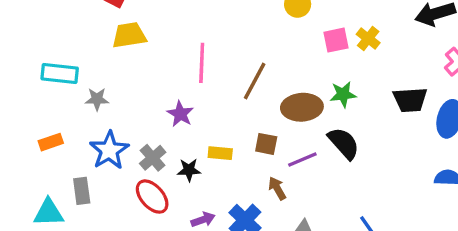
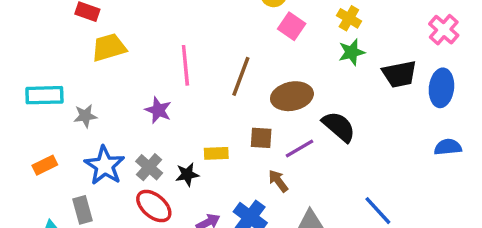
pink square: (336, 40) -> (292, 26), moved, turned -36
green star: (343, 94) -> (352, 52), moved
purple star: (180, 114) -> (158, 110), moved

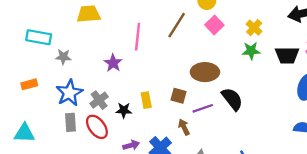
black trapezoid: (399, 74) -> (287, 55), moved
brown line: (241, 76) -> (177, 25), moved
yellow rectangle: (216, 153) -> (146, 100), turned 70
gray rectangle: (82, 210) -> (70, 122), moved

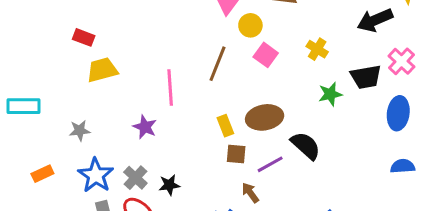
cyan rectangle: (39, 37) -> (24, 106), moved
green star: (251, 51) -> (330, 94), moved
yellow rectangle: (146, 100) -> (225, 126), moved

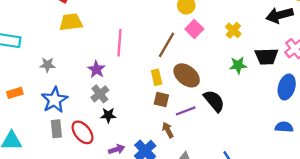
brown line: (218, 64) -> (166, 45), moved
brown ellipse: (265, 117) -> (187, 75), turned 40
gray cross: (135, 178) -> (100, 94), moved

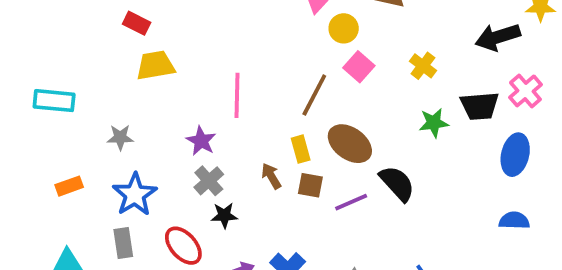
gray rectangle: (56, 129) -> (123, 243), moved
brown arrow: (168, 130) -> (271, 176), moved

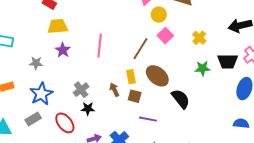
purple star: (201, 141) -> (63, 50), moved
purple line: (351, 202) -> (148, 119), moved, turned 30
gray rectangle: (123, 243) -> (33, 119), turned 63

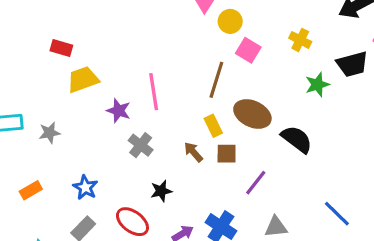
purple star: (63, 50) -> (119, 111), moved
gray star: (36, 63) -> (50, 133), moved
gray cross: (81, 90) -> (141, 145), moved
blue star: (41, 94) -> (85, 187), size x0.7
purple line: (148, 119) -> (256, 183), turned -48

